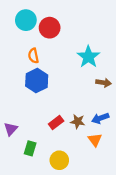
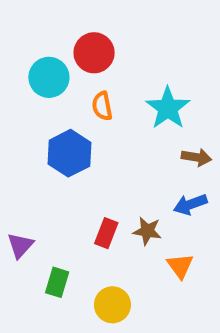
cyan circle: (26, 20) -> (49, 77), moved
orange semicircle: (33, 56) -> (102, 106), moved
blue arrow: (100, 118) -> (190, 204), moved
red rectangle: (56, 123) -> (106, 233), turned -32

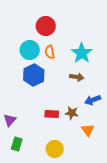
cyan circle: (49, 77) -> (30, 50), moved
brown arrow: (196, 157) -> (77, 77), moved
red rectangle: (106, 233) -> (52, 114), turned 72
green rectangle: (57, 282) -> (17, 144), moved

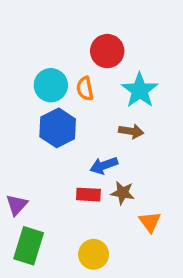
red circle: (46, 26) -> (107, 51), moved
blue arrow: (93, 100) -> (104, 165), moved
green rectangle: (17, 144) -> (29, 246), size x1.5

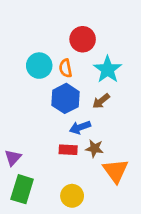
blue hexagon: (58, 128) -> (66, 98), moved
brown arrow: (131, 131) -> (101, 101), turned 132
orange triangle: (150, 222) -> (115, 171), size x1.5

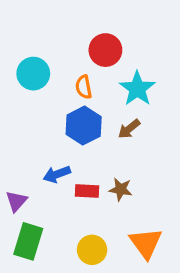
cyan circle: (39, 66) -> (33, 74), moved
blue arrow: (80, 127) -> (57, 174), moved
orange triangle: (115, 171) -> (146, 243), moved

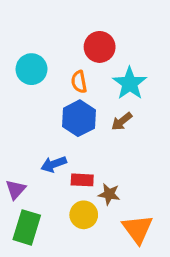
brown star: (121, 189) -> (109, 194), moved
yellow circle: (92, 250) -> (84, 215), moved

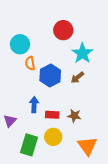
orange semicircle: (79, 82) -> (30, 63), moved
blue arrow: (54, 164) -> (34, 105), turned 112
brown star: (109, 194) -> (74, 116), moved
green rectangle: (27, 227) -> (29, 145), moved

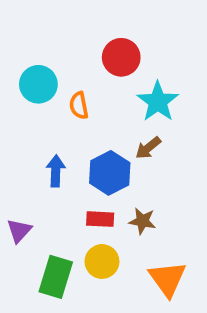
orange semicircle: (30, 63) -> (79, 105), moved
blue hexagon: (50, 75) -> (110, 173), moved
blue arrow: (34, 105) -> (56, 171), moved

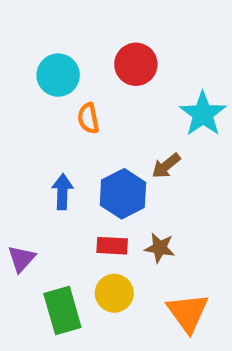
cyan circle: (38, 84) -> (58, 75), moved
cyan star: (158, 102) -> (203, 114), moved
green rectangle: (56, 277) -> (62, 310), turned -33

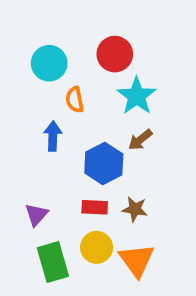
cyan star: (203, 114) -> (137, 96), moved
blue arrow: (62, 192) -> (53, 136), moved
purple triangle: (21, 259) -> (36, 215), moved
orange triangle: (188, 313) -> (137, 260), moved

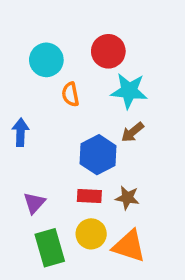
cyan star: (137, 96) -> (129, 91), turned -30
blue arrow: (53, 136) -> (20, 132), moved
orange triangle: (137, 260) -> (129, 246), turned -36

